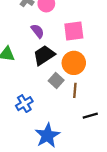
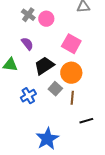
purple semicircle: (38, 31) -> (27, 44), moved
pink square: (74, 31) -> (71, 44), turned 36
blue cross: (24, 104) -> (28, 96), moved

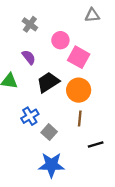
pink circle: (46, 19) -> (60, 40), moved
gray square: (55, 89) -> (49, 132), moved
blue star: (47, 139) -> (51, 165), turned 30

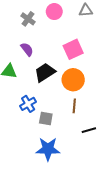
pink circle: (60, 40) -> (54, 12), moved
pink square: (79, 57) -> (73, 49), turned 36
gray square: (49, 132) -> (46, 119), turned -32

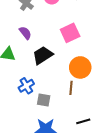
orange circle: (73, 80) -> (80, 67), moved
black line: (89, 130) -> (83, 121), moved

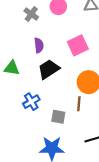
purple semicircle: (25, 33) -> (39, 45), moved, turned 32
gray square: (44, 100) -> (58, 117), moved

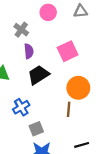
gray cross: (31, 14) -> (21, 30), moved
gray square: (58, 117) -> (36, 129), moved, turned -32

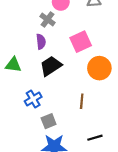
gray cross: (21, 30) -> (47, 20), moved
orange circle: (78, 88) -> (99, 68), moved

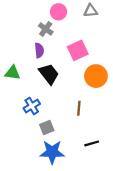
black trapezoid: (51, 66) -> (49, 74), turned 85

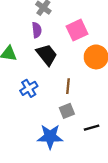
brown line: (79, 108) -> (68, 86), moved
gray square: (47, 127) -> (67, 111), moved

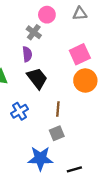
pink square: (77, 30) -> (80, 54), moved
black line: (92, 128) -> (74, 169), moved

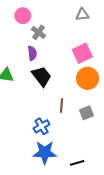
pink circle: (47, 15) -> (23, 16), moved
blue cross: (20, 111) -> (42, 126), moved
gray square: (57, 133) -> (86, 113), moved

